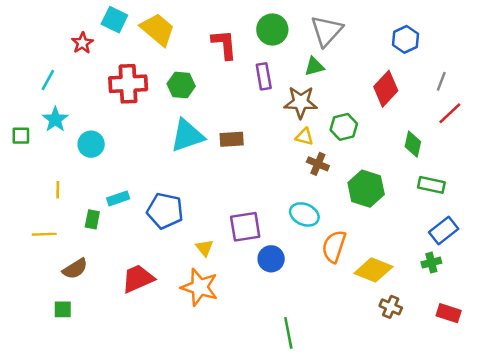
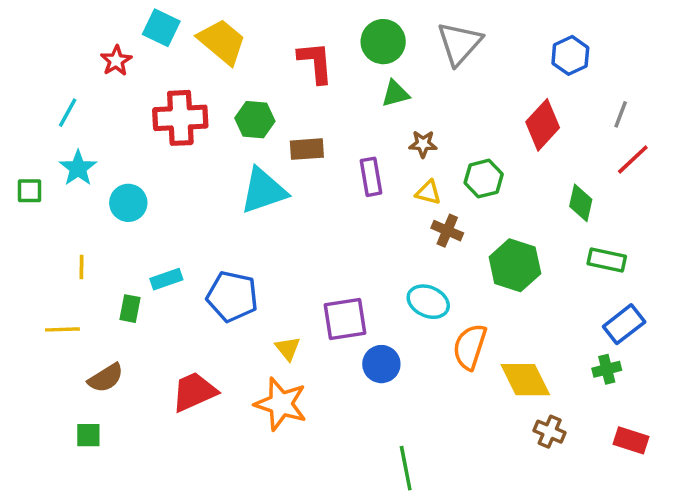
green triangle: (314, 66) -> (395, 94), moved
purple rectangle: (264, 76) -> (371, 177), moved
brown star: (301, 102) -> (423, 144), size x0.6
brown rectangle: (232, 139) -> (307, 149), moved
yellow diamond: (373, 270) -> (525, 380), turned 42

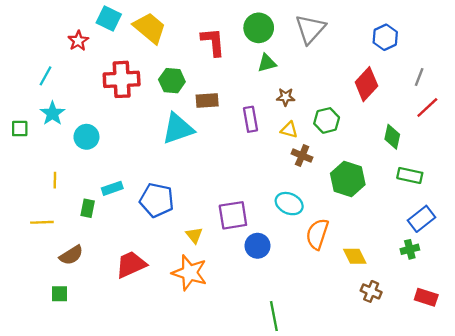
yellow diamond: (525, 380) -> (355, 256), size x0.7

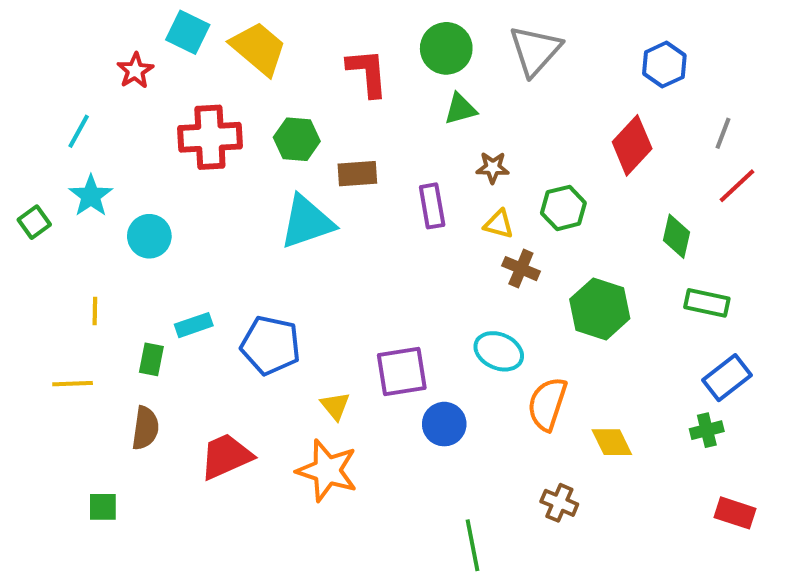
green square: (20, 129) -> (34, 222), turned -36
brown semicircle: (71, 255) -> (145, 428), moved, turned -50
brown cross: (371, 291) -> (559, 503), moved

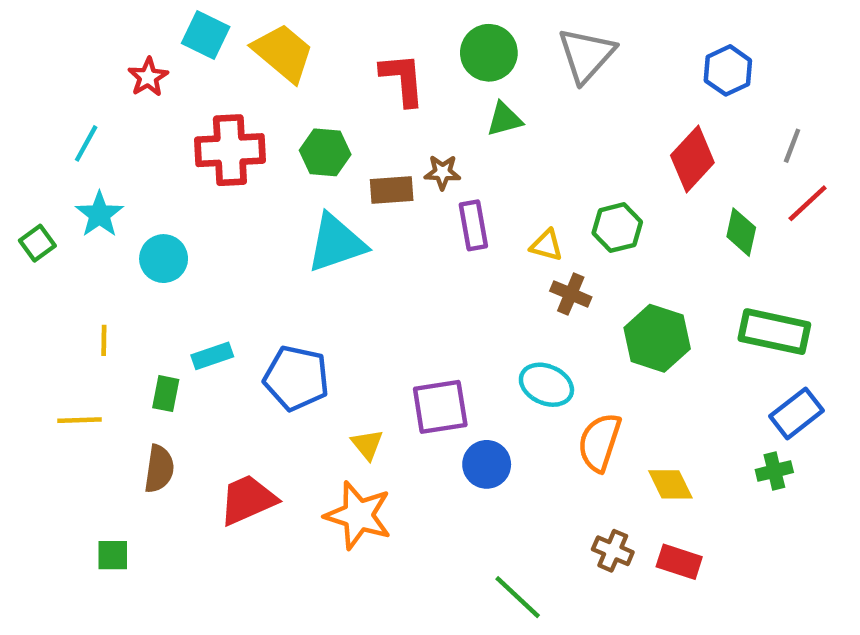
brown star: (493, 168) -> (442, 172), moved
green diamond: (676, 236) -> (741, 232), moved
green rectangle: (707, 303) -> (774, 332), size x1.4
red rectangle: (735, 513) -> (679, 562), moved
green line: (473, 545) -> (518, 597), turned -36

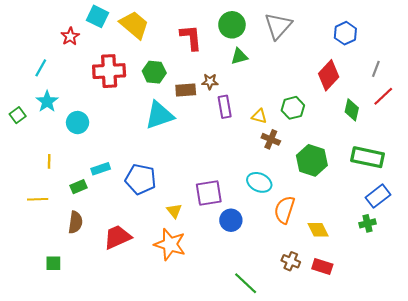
green rectangle: (166, 394) -> (79, 187), turned 56

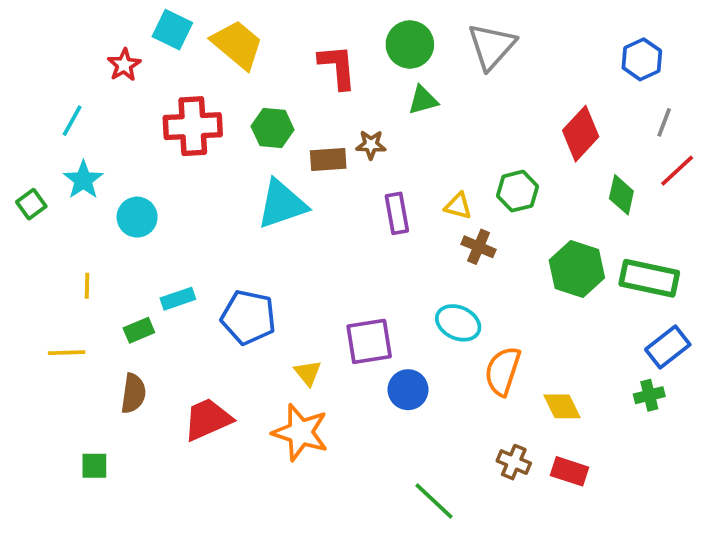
blue hexagon: (345, 33) -> (642, 59), moved
purple rectangle: (225, 107) -> (397, 213), moved
green hexagon: (312, 160) -> (577, 269), moved

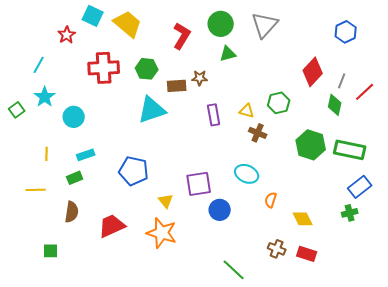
red L-shape: (338, 67) -> (182, 36), turned 36
gray line: (664, 122) -> (342, 81), moved
cyan rectangle: (178, 299) -> (86, 155), moved
orange semicircle: (503, 371) -> (271, 200), size x0.6

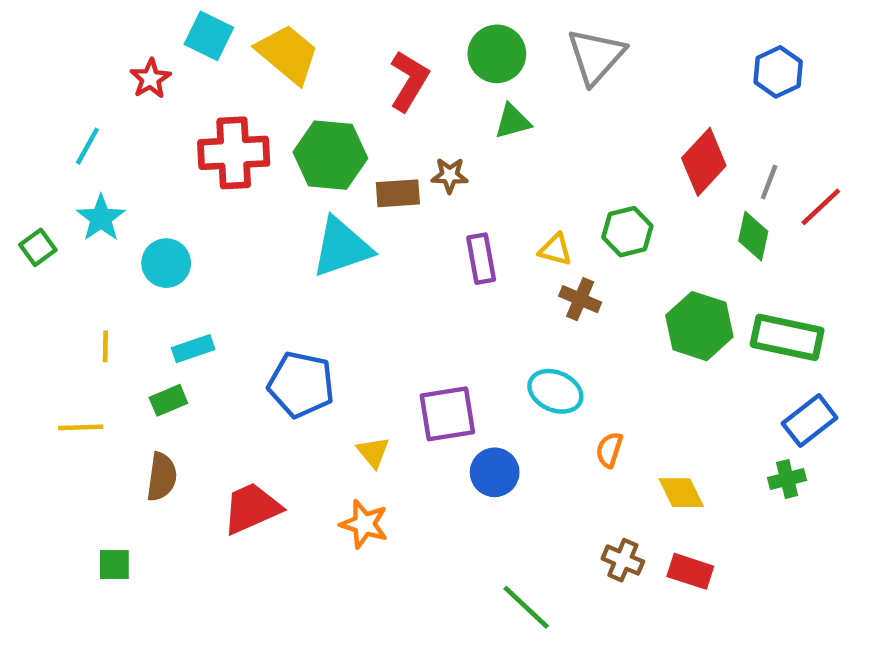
green hexagon: (147, 69) -> (330, 155), size x1.4
orange star: (162, 233) -> (364, 524), size x0.7

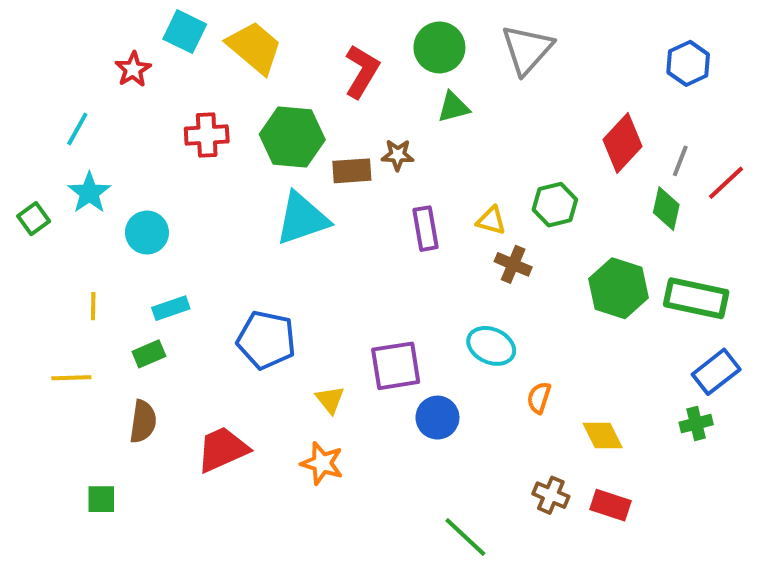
red cross: (234, 153) -> (207, 135), size x0.7

